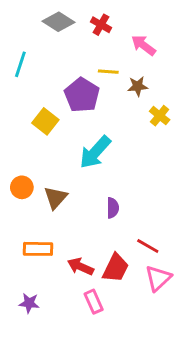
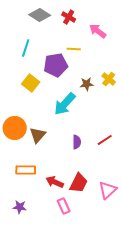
cyan line: (20, 64) -> (26, 48), moved
brown star: (138, 86) -> (87, 84), moved
purple pentagon: (82, 95) -> (56, 65), turned 30
orange circle: (22, 187) -> (15, 128), size x1.5
red line: (148, 246) -> (105, 140), moved, turned -63

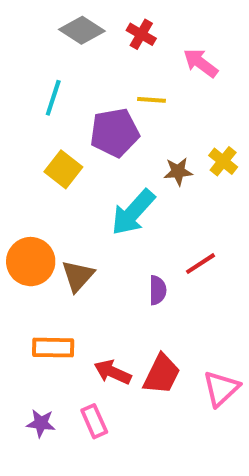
red line: (105, 140) -> (201, 264), moved
pink rectangle: (64, 206) -> (94, 421), moved

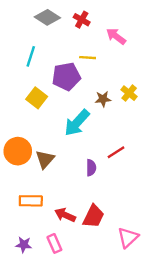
pink triangle: (221, 388) -> (128, 238), moved

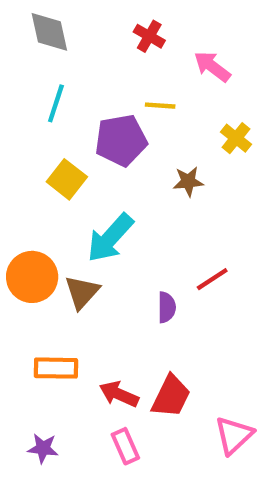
gray diamond: (47, 17) -> (49, 32), moved, turned 45
yellow cross: (129, 93) -> (236, 138), moved
cyan arrow: (77, 123) -> (110, 238), moved
pink rectangle: (54, 243) -> (125, 446), moved

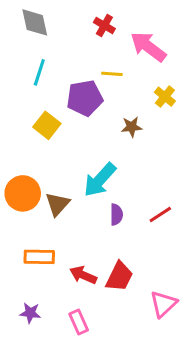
pink arrow: (212, 67) -> (148, 47), size x1.4
cyan arrow: (110, 238) -> (100, 180), moved
red line: (212, 279) -> (160, 215), moved
pink rectangle: (125, 446) -> (79, 322), moved

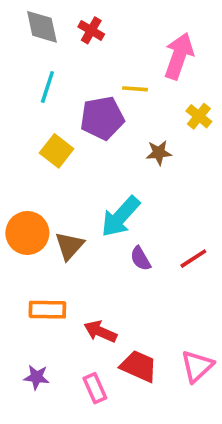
red cross: (104, 25) -> (91, 30), moved
pink arrow: (148, 47) -> (179, 56), turned 72
purple semicircle: (116, 215) -> (141, 259), turned 150
red trapezoid: (119, 277) -> (139, 366), moved, turned -92

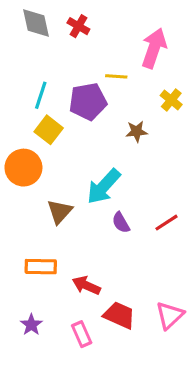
cyan line: (47, 87) -> (41, 95), moved
orange circle: (27, 233) -> (23, 168), moved
purple star: (36, 377) -> (31, 325), turned 30

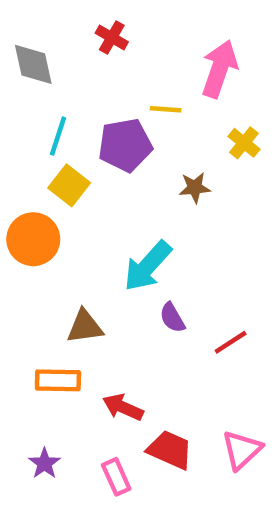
gray diamond: (36, 23) -> (33, 64), moved
brown triangle: (60, 212) -> (85, 327), moved, turned 40
red line: (166, 223) -> (231, 342), moved

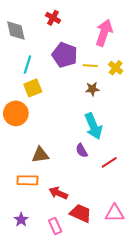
yellow line: (166, 109) -> (90, 66), moved
purple pentagon: (125, 145) -> (65, 55), moved, turned 30
yellow square: (69, 185) -> (33, 88), turned 30
cyan arrow: (148, 266) -> (93, 126), moved, turned -65
pink triangle: (242, 450) -> (115, 213), turned 42

